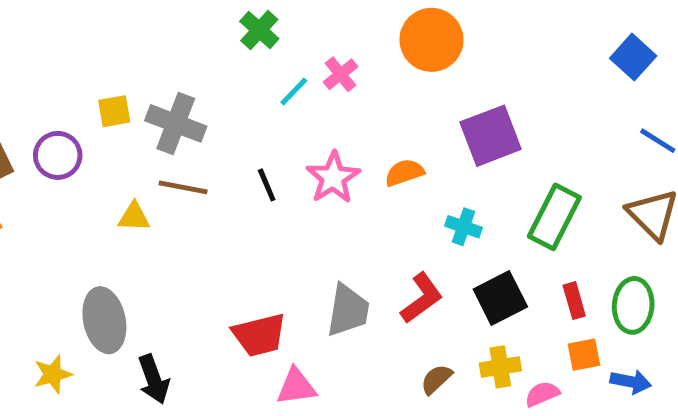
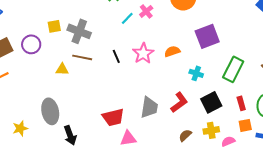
yellow star: (53, 374) -> (20, 128), moved

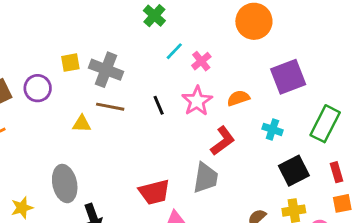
pink cross: (146, 11) -> (201, 61), moved
red L-shape: (179, 102) -> (223, 141), moved

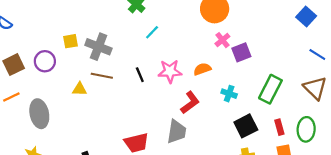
pink cross: (201, 61) -> (222, 40), moved
purple square: (288, 77) -> (241, 52), size x0.7
pink star: (197, 101) -> (170, 71), turned 30
gray ellipse: (65, 184) -> (39, 114), moved

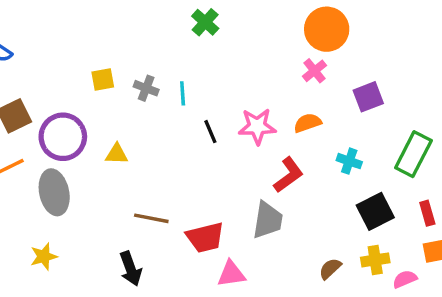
cyan line: (152, 32) -> (183, 93), moved, turned -48
pink cross: (222, 40) -> (314, 71), moved
gray cross: (98, 47) -> (146, 88), size x0.6
purple circle: (45, 61) -> (63, 137), moved, size x1.4
brown line: (102, 76) -> (151, 218), moved

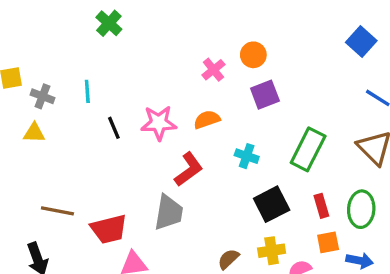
orange circle: (327, 29) -> (253, 55), moved, size x0.6
gray cross: (146, 88) -> (42, 96), moved
yellow triangle: (117, 154) -> (34, 133), moved

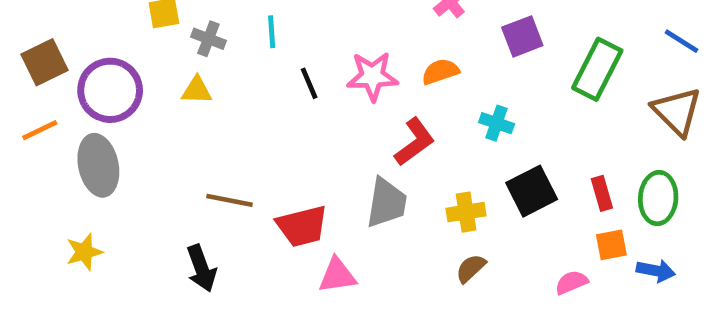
green rectangle: (308, 149) -> (597, 69), moved
yellow cross: (272, 251) -> (466, 212), moved

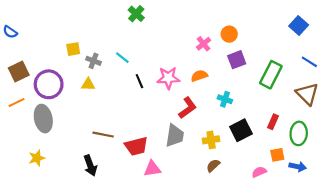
cyan line: (272, 32) -> (122, 58), turned -48
red rectangle: (602, 193) -> (273, 122), moved, turned 40

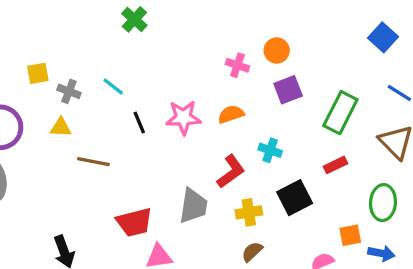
pink cross: (204, 44) -> (237, 65), turned -32
red L-shape: (188, 108) -> (231, 171), moved
red rectangle: (273, 122) -> (336, 165), moved, turned 40
brown line: (103, 135) -> (93, 162), moved

